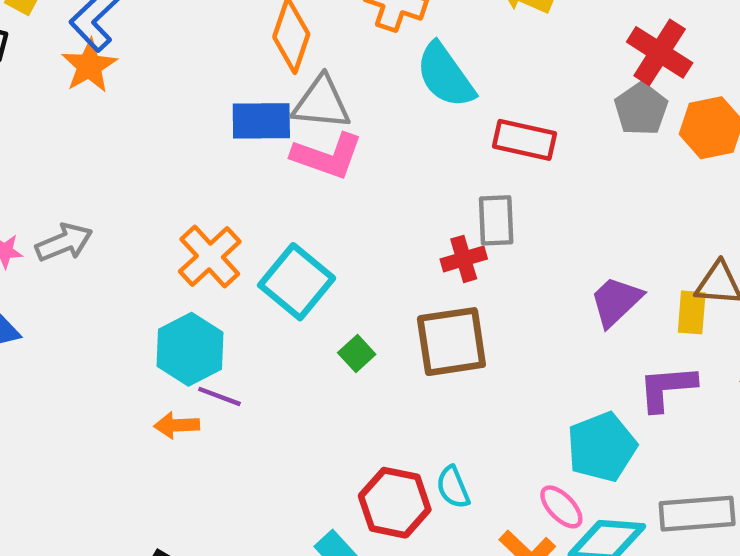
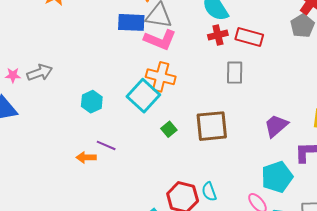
orange cross: (210, 256) -> (161, 77), moved, turned -36
red cross: (464, 259) -> (218, 35), moved
purple trapezoid: (616, 301) -> (276, 126), moved
cyan hexagon: (190, 349) -> (92, 102), moved, size x0.7

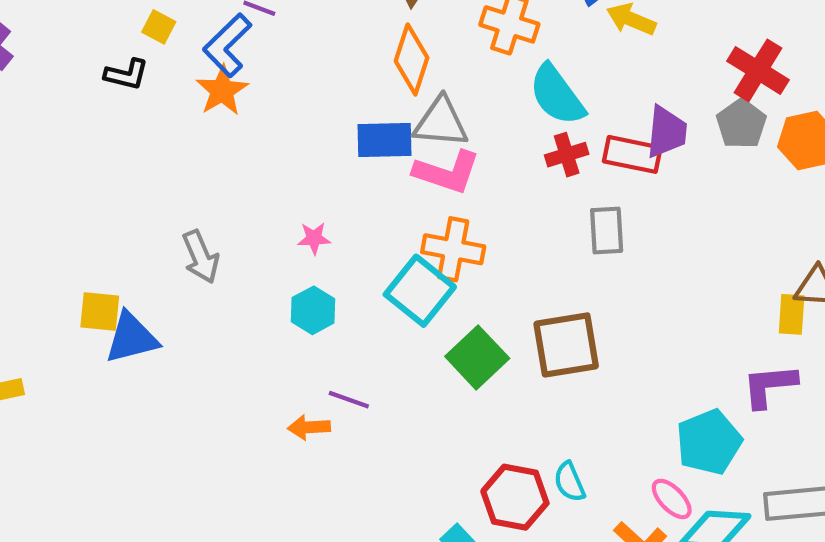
gray arrow: (40, 73) -> (201, 257), turned 90
pink star: (13, 75) -> (314, 238), moved
purple trapezoid: (276, 126) -> (667, 132), moved, turned 140
green square: (169, 129) -> (477, 357), size x1.8

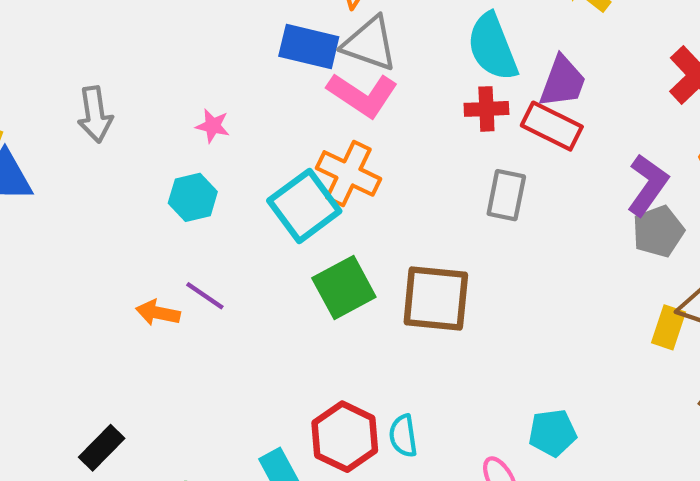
gray pentagon: (741, 124) -> (658, 231), moved
purple trapezoid: (667, 132) -> (563, 82), moved
purple L-shape: (769, 386) -> (648, 185), moved, turned 116
cyan pentagon: (709, 442) -> (552, 433), size x0.7

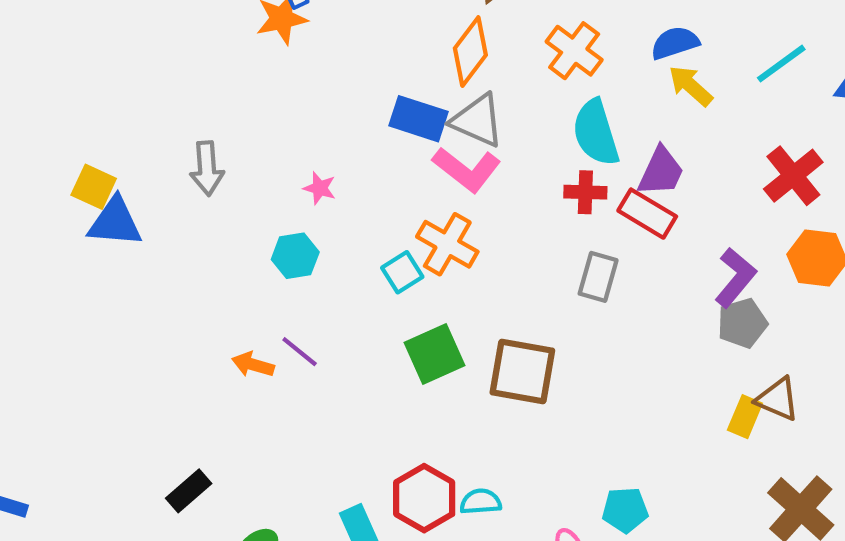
cyan square: (304, 206) -> (402, 272), size x0.6
cyan semicircle: (403, 436) -> (481, 502), turned 90

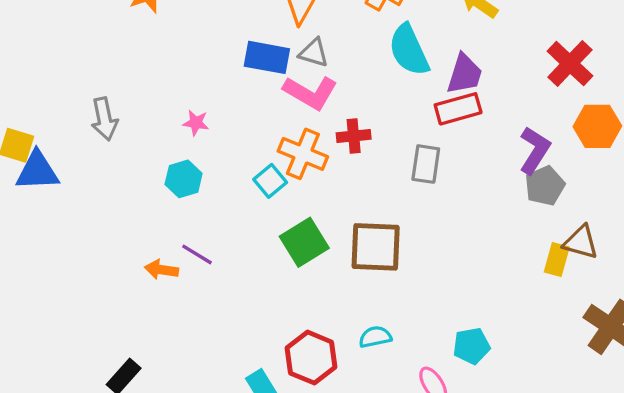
gray triangle: (477, 120) -> (314, 53), size x0.7
red cross: (585, 192) -> (354, 136), moved
red rectangle: (647, 214) -> (458, 109), turned -39
cyan semicircle: (481, 502) -> (375, 337), moved

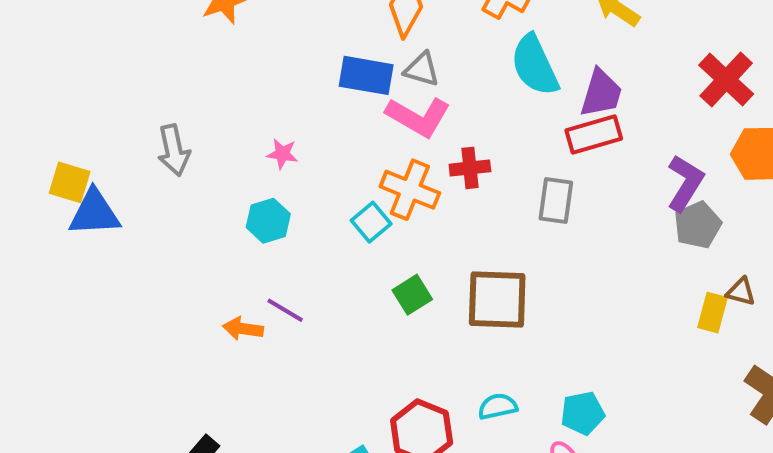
green square: (304, 242) -> (412, 295), size x0.7
brown triangle: (581, 242) -> (741, 292), size x0.7
cyan pentagon: (471, 346) -> (583, 413), moved

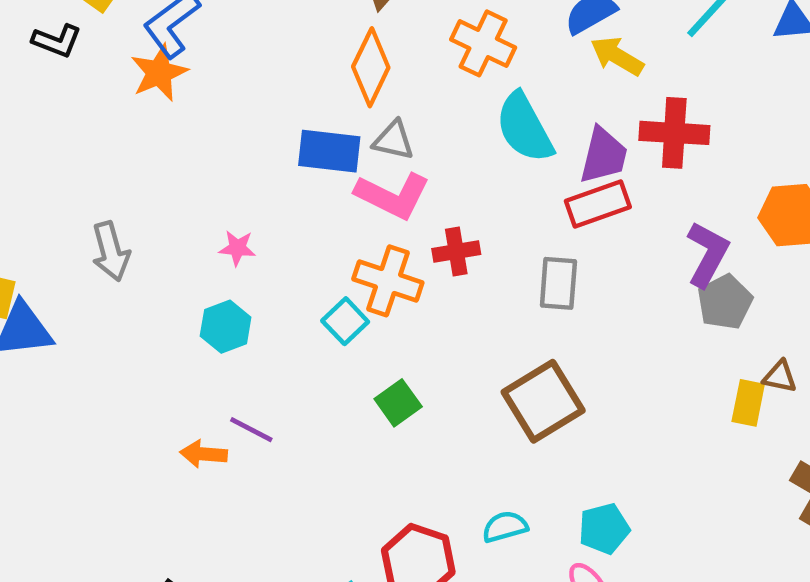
red cross: (726, 80) -> (674, 133), moved, turned -36
brown square: (497, 300) -> (543, 401), moved, turned -30

